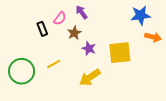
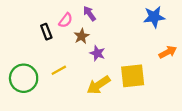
orange arrow: (153, 37) -> (168, 52), moved, turned -42
yellow square: (120, 53) -> (133, 76), moved

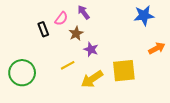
yellow line: (59, 70) -> (68, 65), moved

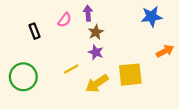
purple arrow: (84, 12) -> (88, 13), turned 32
black rectangle: (43, 29) -> (34, 31), moved
brown star: (76, 33) -> (96, 32), moved

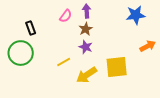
purple arrow: (88, 13) -> (87, 11), moved
pink semicircle: (65, 20) -> (66, 16), moved
green circle: (23, 77) -> (21, 53), moved

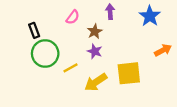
purple arrow: (87, 11) -> (110, 12), moved
blue star: (136, 15) -> (150, 16), turned -30
green circle: (21, 53) -> (45, 54), moved

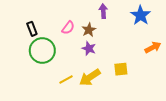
pink semicircle: (73, 17) -> (68, 28), moved
yellow line: (70, 68) -> (66, 79), moved
yellow square: (129, 73) -> (121, 69), size x0.6

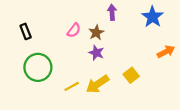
black rectangle: (32, 29) -> (26, 31), moved
green circle: (42, 50) -> (38, 67), moved
yellow square: (121, 69) -> (131, 75), turned -32

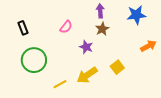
blue star: (152, 17) -> (136, 15), turned 30
brown star: (96, 33) -> (102, 29), moved
yellow line: (72, 86) -> (60, 84), moved

